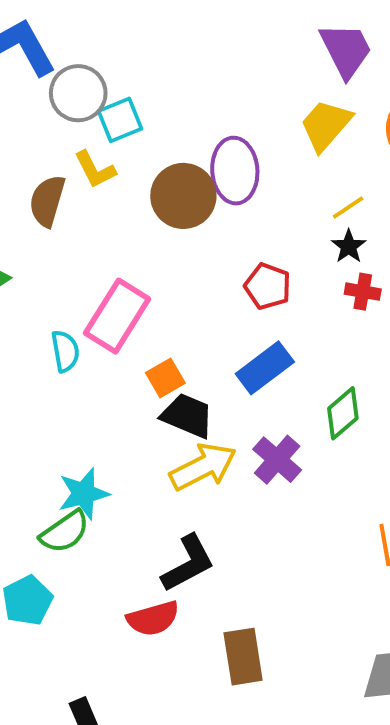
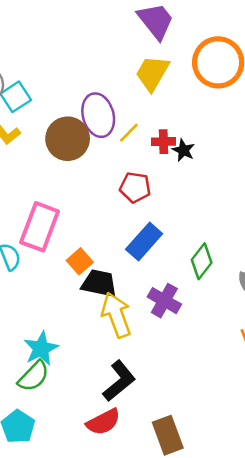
yellow line: (348, 208) -> (129, 133), moved
red cross: (363, 292) -> (163, 142), moved
yellow arrow: (203, 467) -> (116, 315), turned -72

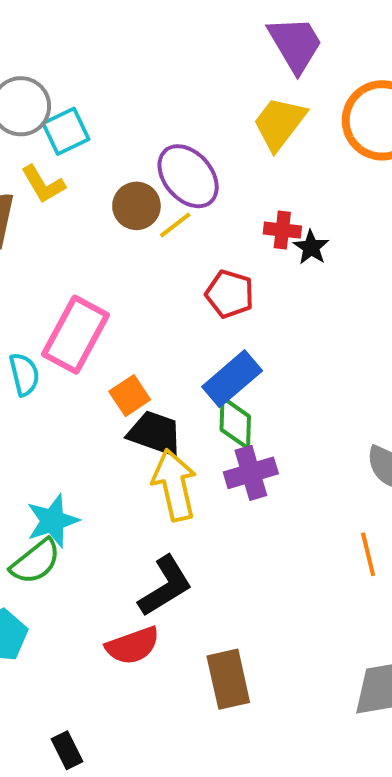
purple ellipse: (98, 115) -> (188, 176), turned -33
yellow line: (129, 133) -> (175, 225), moved
brown circle: (68, 139) -> (136, 206), size x0.7
green diamond: (202, 261) -> (235, 423), moved, turned -44
purple cross: (164, 301) -> (251, 473), turned 36

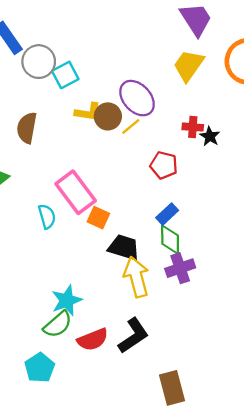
yellow L-shape: (43, 184) -> (88, 112), moved, turned -48
pink rectangle: (76, 335) -> (76, 192), turned -63
blue rectangle: (232, 379) -> (167, 214), size x0.7
orange square: (130, 396) -> (98, 218), moved, turned -30
red semicircle: (133, 646) -> (93, 340), moved

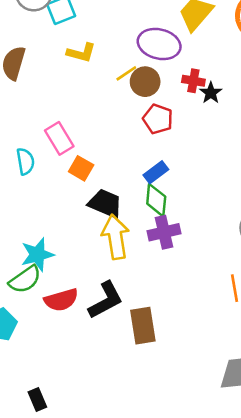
purple ellipse: (137, 98) -> (159, 44), moved, turned -39
brown circle: (108, 116) -> (145, 82), moved
pink rectangle: (76, 192) -> (59, 138), size x0.7
brown rectangle: (172, 388) -> (143, 326), moved

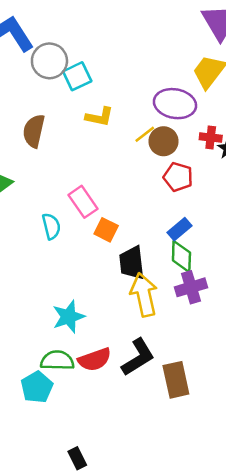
black trapezoid: (105, 204) -> (132, 263), turned -116
green semicircle: (25, 280) -> (57, 361), moved, turned -140

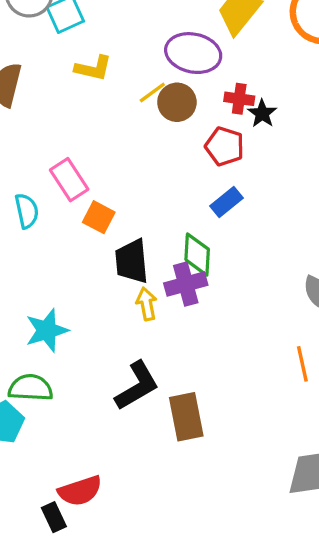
red pentagon: (178, 177) -> (225, 146), moved
blue rectangle: (179, 229) -> (226, 202), moved
purple cross: (191, 287) -> (186, 284), moved
yellow arrow: (144, 295) -> (147, 304), size x0.6
red semicircle: (95, 360) -> (80, 491), moved

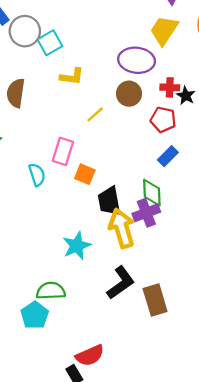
yellow line: (152, 93) -> (95, 114), moved
pink rectangle: (69, 180) -> (63, 151), turned 56
yellow arrow: (147, 304) -> (122, 228), size x1.8
cyan star: (47, 330) -> (77, 246), moved

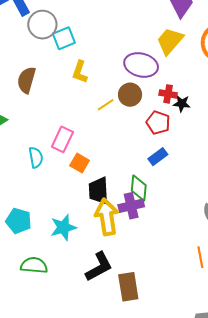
yellow L-shape: (72, 77) -> (80, 72), turned 95
black star: (186, 96) -> (182, 103), turned -30
yellow line: (95, 114) -> (106, 105), moved
cyan pentagon: (35, 315) -> (19, 221), moved, turned -30

